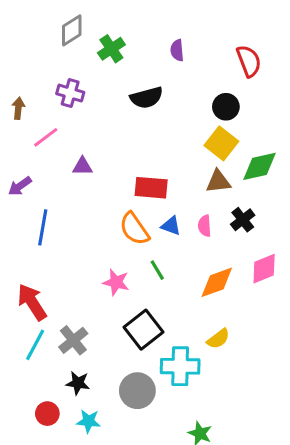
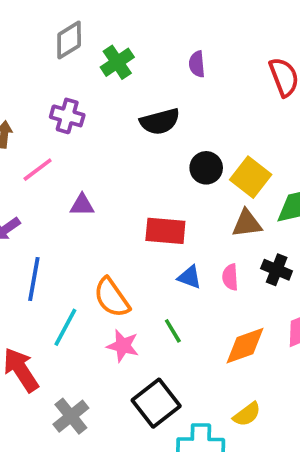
black circle: (226, 107) -> (206, 168), moved
black cross: (243, 220) -> (277, 270), turned -30
orange semicircle: (134, 229) -> (112, 298), moved
cyan line: (35, 345) -> (65, 327), moved

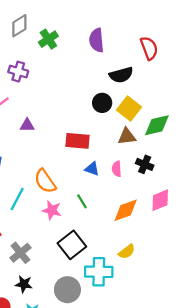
purple semicircle: (197, 64) -> (97, 40), size x1.5
black semicircle: (160, 122) -> (121, 75), moved

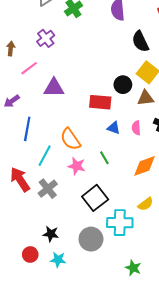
purple cross: (18, 72) -> (46, 38), turned 36
black semicircle: (121, 75) -> (140, 41), turned 80
black circle: (102, 103) -> (123, 85), moved
purple triangle: (27, 125) -> (54, 88), size x1.5
gray cross: (20, 253) -> (48, 189), moved

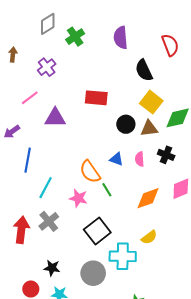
brown arrow: (11, 49) -> (13, 55), moved
black circle: (123, 85) -> (126, 124), moved
red rectangle: (100, 102) -> (96, 98), moved
orange semicircle: (70, 139) -> (90, 172), moved
red arrow: (20, 179) -> (21, 230), moved, turned 40

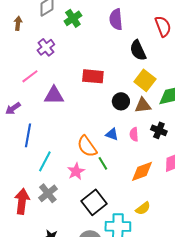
brown arrow: (13, 55) -> (18, 23), moved
pink star: (78, 198) -> (76, 171), turned 30

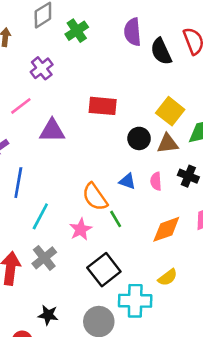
black semicircle: (138, 50) -> (161, 51), moved

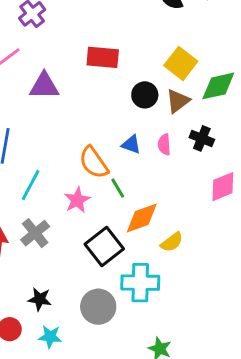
brown triangle: (168, 144) -> (178, 101), turned -30
orange diamond: (166, 229) -> (142, 218), moved
yellow semicircle: (168, 277) -> (172, 242), moved

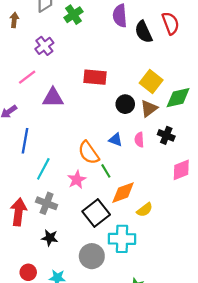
gray cross: (35, 233) -> (47, 203), turned -30
black star: (40, 299) -> (50, 238), moved

